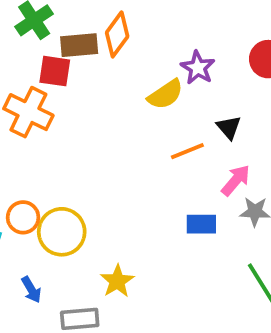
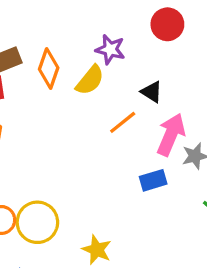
orange diamond: (117, 34) -> (49, 68), moved
pink arrow: (236, 180) -> (171, 135), size x1.4

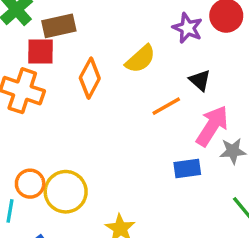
purple star: (110, 49) -> (187, 28), moved
orange diamond: (49, 68) -> (90, 78), moved

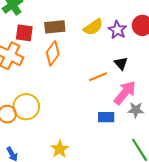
brown rectangle: (59, 26) -> (55, 27), moved
yellow semicircle: (140, 59) -> (93, 27), moved
yellow circle: (66, 192) -> (26, 107), moved

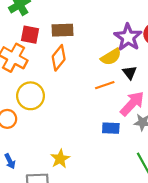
yellow semicircle: (93, 27) -> (111, 57), moved
purple star: (117, 30) -> (128, 37), size x1.4
yellow circle: (26, 107) -> (31, 96), moved

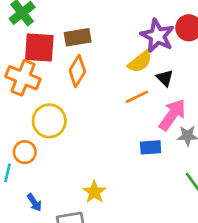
red square: (30, 35) -> (39, 47), size x1.4

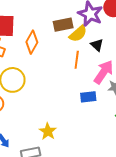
brown rectangle: (78, 37) -> (63, 25), moved
orange line: (137, 97) -> (77, 60), turned -54

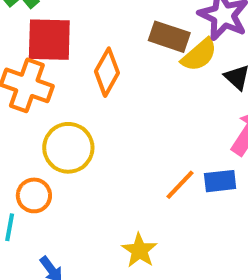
brown rectangle: (63, 25) -> (169, 37), turned 30
orange line: (77, 60) -> (180, 185), moved, turned 36

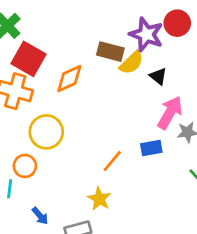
red square: (49, 40) -> (28, 59), turned 32
orange diamond: (107, 72) -> (69, 79), turned 40
orange line: (180, 185) -> (112, 161), moved

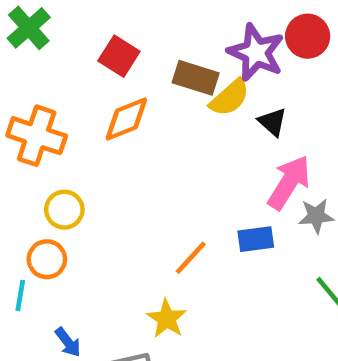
red square: (28, 59) -> (119, 56), moved, size x0.7
yellow circle: (46, 132) -> (64, 210), moved, size x0.7

